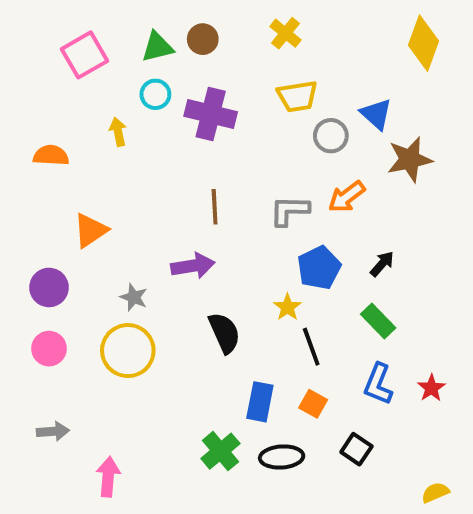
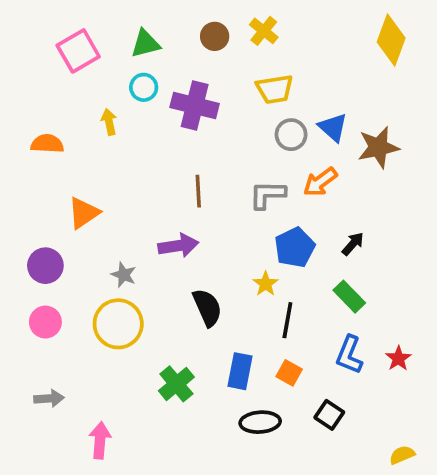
brown circle: (203, 39) -> (215, 36), moved
blue triangle: (376, 114) -> (333, 127), moved
gray circle: (331, 136) -> (291, 135), moved
black line: (311, 347) -> (287, 320), turned 30
green cross: (220, 451) -> (176, 384), moved

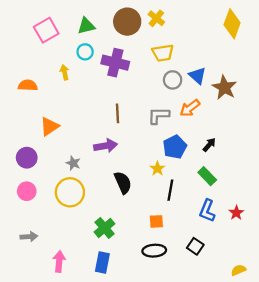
brown circle: (215, 36) -> (127, 22), size x1.6
brown star: (378, 147) -> (224, 87), turned -30
blue rectangle: (240, 371) -> (102, 263), moved
orange square: (289, 373) -> (156, 221), moved, turned -32

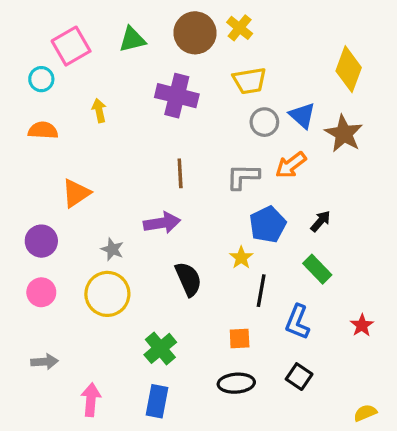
yellow diamond: (232, 24) -> (349, 69), moved
cyan circle: (85, 52) -> (41, 79), moved
blue L-shape: (207, 211) -> (297, 322), moved

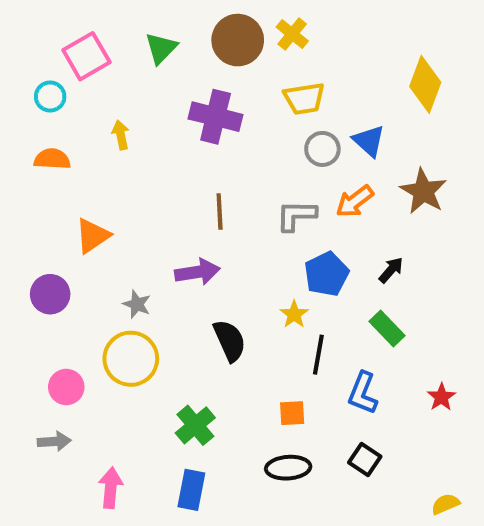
green triangle: (132, 39) -> (161, 48), turned -32
brown star: (344, 134) -> (423, 191), moved
pink circle: (41, 292) -> (66, 387), moved

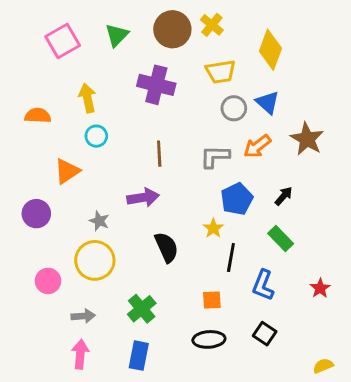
yellow diamond: (425, 84) -> (270, 50), moved
cyan circle: (50, 97) -> (96, 136), moved
yellow arrow: (121, 135) -> (88, 98), size x1.4
gray arrow: (54, 441) -> (83, 316), moved

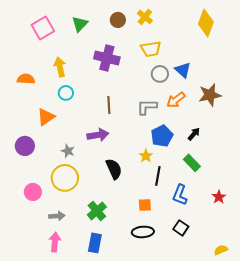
brown circle: (172, 29) -> (118, 20), size x0.6
yellow diamond: (270, 50) -> (206, 23), moved
brown star: (307, 139) -> (210, 95), turned 30

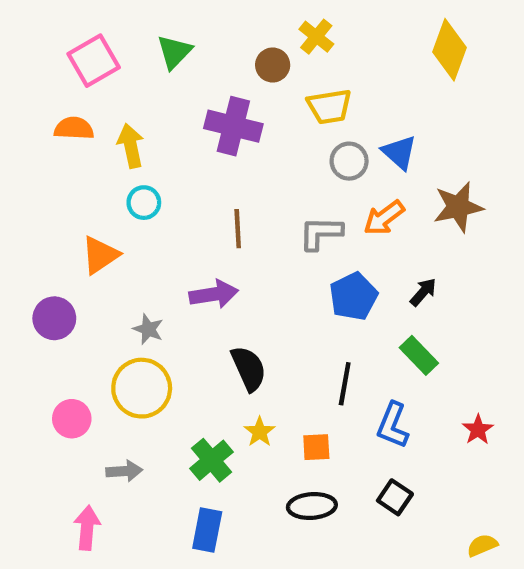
brown circle: (118, 20) -> (273, 65), moved
orange semicircle: (26, 79) -> (74, 128), moved
yellow star: (146, 156) -> (260, 432), moved
pink arrow: (55, 242) -> (87, 528), moved

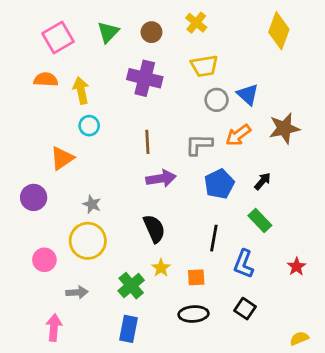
brown circle: (273, 65) -> (151, 32), moved
purple arrow: (214, 294) -> (161, 178), moved

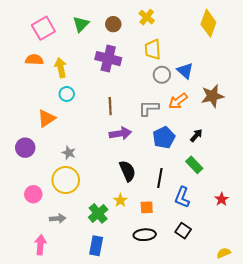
yellow trapezoid: (204, 66) -> (153, 49), turned 95
black semicircle: (154, 229) -> (127, 171), moved

